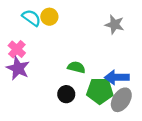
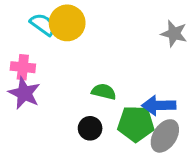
yellow circle: (49, 17) -> (67, 23), size x1.5
gray star: (115, 25) -> (174, 34), moved
pink cross: (17, 49) -> (23, 67), turned -36

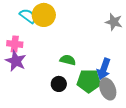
blue arrow: (159, 105) -> (104, 69), turned -70
gray ellipse: (165, 136) -> (108, 89), turned -55

